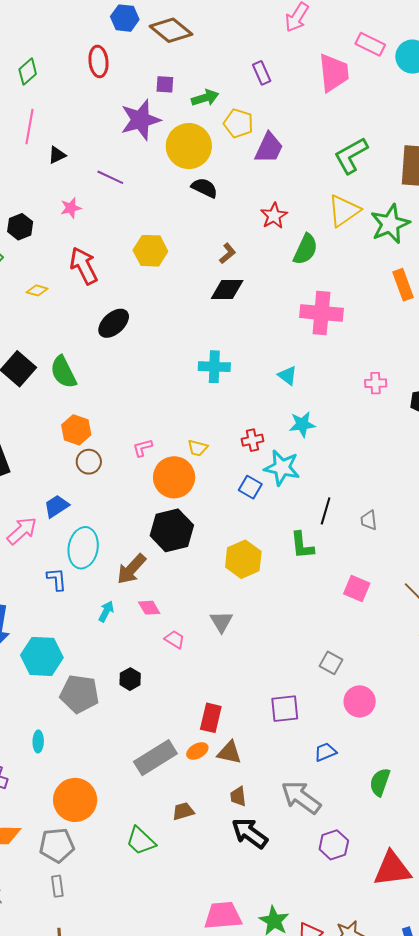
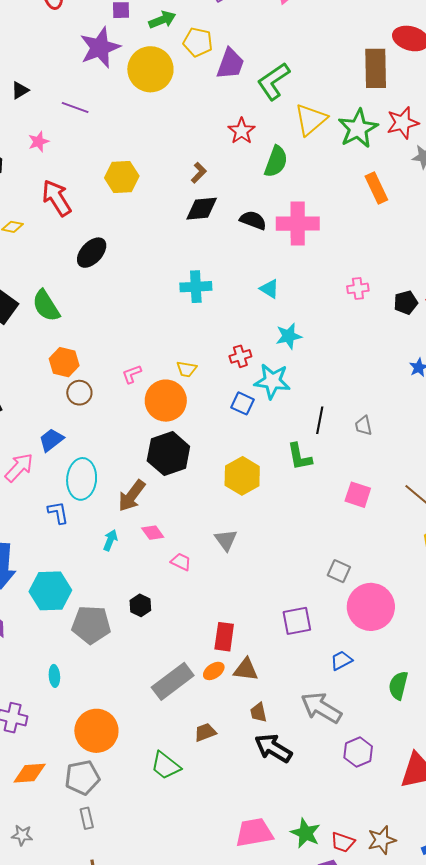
green L-shape: (351, 156) -> (273, 81), moved
black semicircle: (204, 188) -> (253, 220), moved
pink circle: (360, 701) -> (371, 607), size x1.5

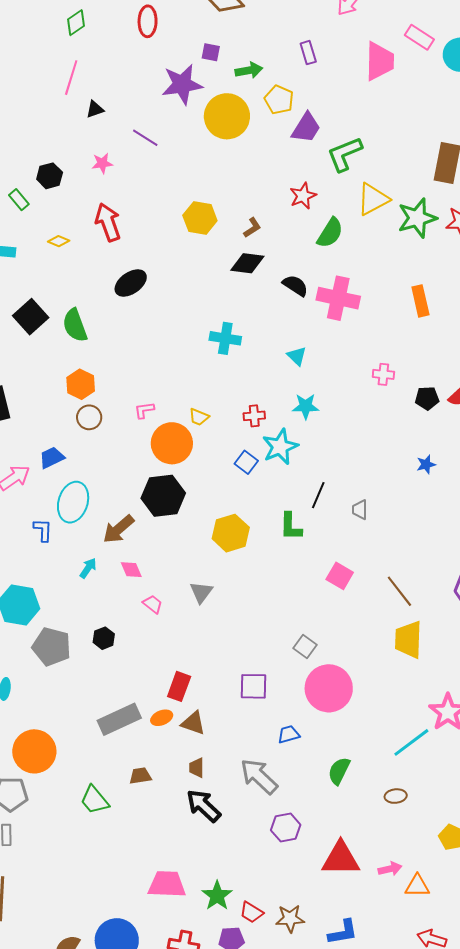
yellow hexagon: (122, 177) -> (200, 218), moved
orange rectangle: (376, 188) -> (420, 301), moved
cyan star: (272, 381) -> (280, 447), turned 30

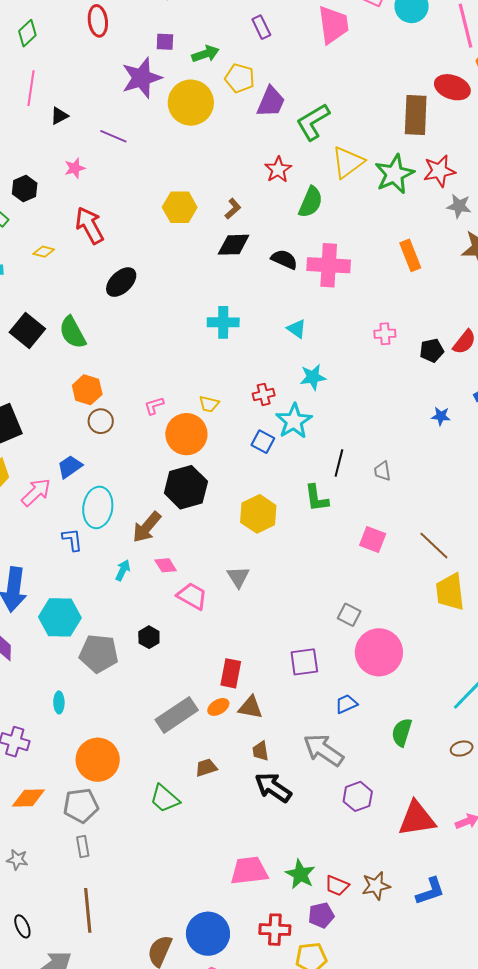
blue star: (426, 464) -> (441, 416), turned 30
pink trapezoid: (153, 604) -> (192, 596), size x1.5

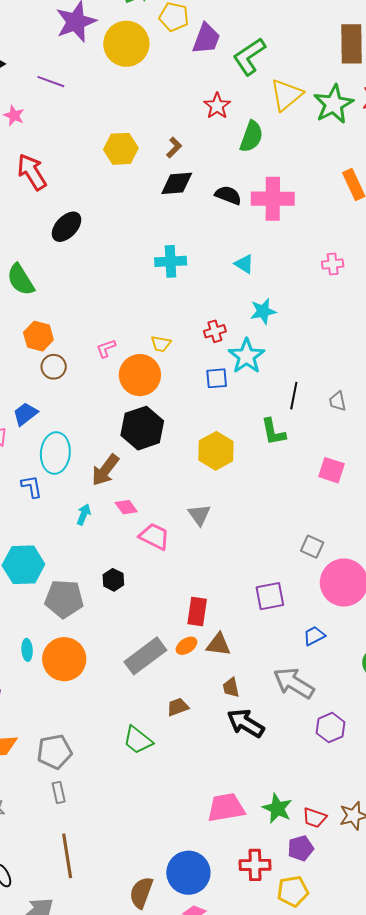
pink star: (75, 168) -> (14, 115), turned -30
blue square: (263, 442) -> (217, 378), turned -30
orange circle: (98, 760) -> (64, 659), moved

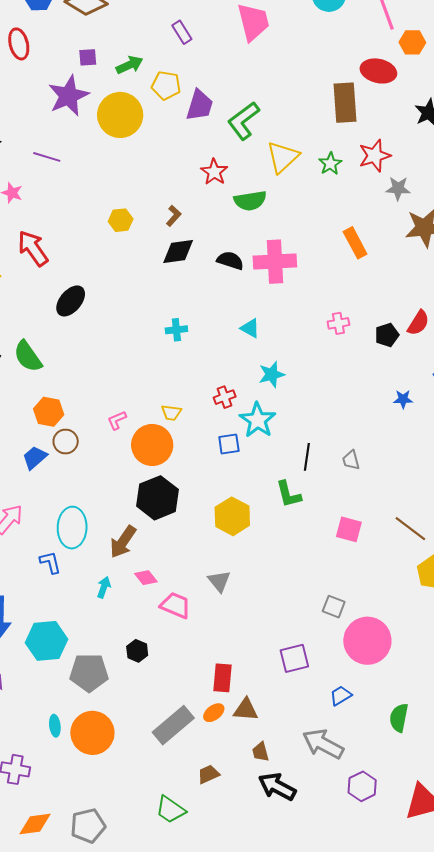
green star: (334, 104) -> (330, 164), size x0.6
green semicircle: (251, 137) -> (250, 201), turned 64
yellow hexagon: (121, 149) -> (121, 220), size x0.7
cyan cross: (171, 261) -> (176, 330), size x0.7
blue trapezoid: (25, 414) -> (35, 458), moved

